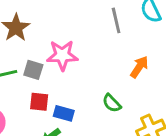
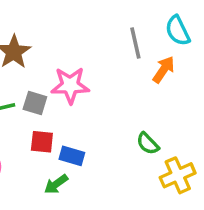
orange arrow: (139, 67) -> (164, 69), moved
green semicircle: (112, 103) -> (148, 144), moved

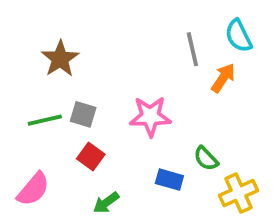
pink star: (70, 85) -> (150, 116), moved
red square: (42, 142) -> (91, 157), turned 30
blue rectangle: (72, 156) -> (169, 180), moved

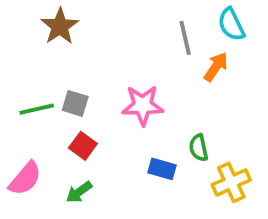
brown star: (60, 59) -> (60, 26), moved
green semicircle: (206, 159) -> (199, 148), turned 32
green arrow: (106, 203) -> (79, 192), moved

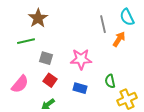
green line: (37, 109) -> (26, 41), moved
blue rectangle: (162, 169) -> (80, 88), moved
pink semicircle: (25, 179) -> (20, 84), moved

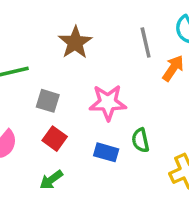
brown star: (38, 18) -> (75, 42), moved
green semicircle: (110, 81) -> (140, 140), moved

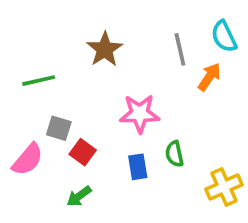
gray square: (48, 101) -> (59, 128), moved
blue rectangle: (106, 152) -> (138, 167), turned 65

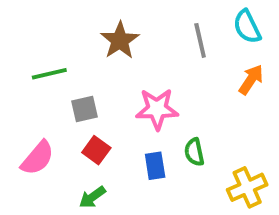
orange arrow: (209, 77) -> (251, 80), moved
gray square: (59, 128) -> (85, 109), moved, turned -30

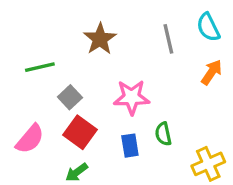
gray square: (85, 109) -> (70, 97), turned -30
red square: (96, 150) -> (80, 132), size x1.4

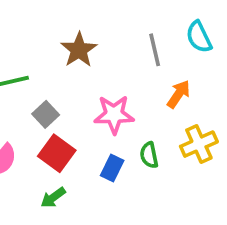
orange arrow: (212, 72) -> (179, 94), moved
blue rectangle: (130, 146) -> (112, 168), turned 35
yellow cross: (208, 164) -> (199, 144), moved

